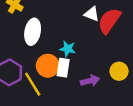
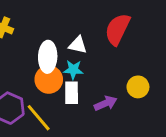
white triangle: (92, 14) -> (78, 45), moved
white ellipse: (33, 32) -> (48, 57), moved
orange circle: (48, 66) -> (49, 79), moved

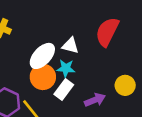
white ellipse: (48, 57) -> (42, 56), turned 40
white rectangle: (72, 93) -> (64, 90), turned 36

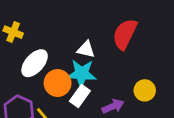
white ellipse: (42, 56) -> (35, 63), moved
cyan star: (66, 68) -> (82, 73), size x1.5

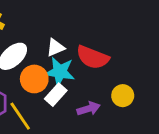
red semicircle: (125, 34) -> (93, 57), moved, turned -100
white triangle: (86, 49) -> (55, 48), moved, turned -42

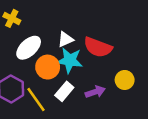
white rectangle: (56, 95) -> (64, 91), moved

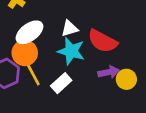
orange circle: (48, 67) -> (25, 53), moved
purple arrow: (95, 92) -> (109, 72), moved
yellow line: (36, 99) -> (32, 72), moved

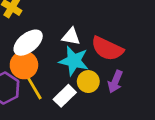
white triangle: (70, 28) -> (71, 37), turned 30
purple arrow: (109, 72) -> (115, 82), turned 126
yellow circle: (126, 79) -> (88, 82), moved

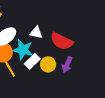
cyan star: (74, 61) -> (23, 50), moved
white rectangle: (65, 96) -> (32, 61), moved

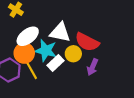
white triangle: (36, 33) -> (60, 32), size x1.5
yellow circle: (48, 64) -> (73, 54), moved

